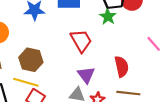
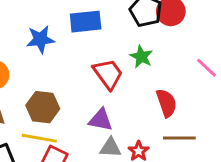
green star: (108, 17) -> (141, 57), moved
purple triangle: (86, 75) -> (101, 120), moved, turned -36

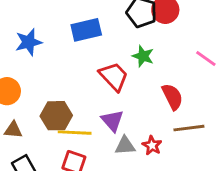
blue star: (40, 39) -> (29, 42), moved
purple triangle: (101, 120) -> (112, 121), turned 45
yellow line: (39, 138) -> (75, 133), moved

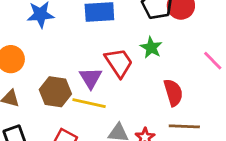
purple triangle: (112, 121) -> (91, 78), moved
yellow line: (75, 133) -> (89, 103), moved

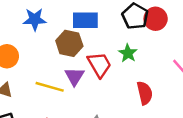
brown hexagon: (55, 92) -> (69, 43), moved
yellow line: (89, 103) -> (50, 87), moved

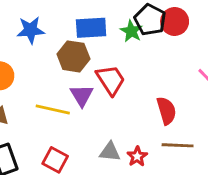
green star: (128, 53) -> (131, 31), moved

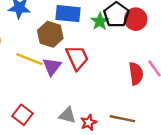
yellow line: (53, 109) -> (30, 59), moved
red semicircle: (166, 111) -> (136, 74), moved

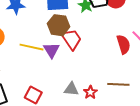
brown hexagon: (50, 34) -> (59, 25), moved

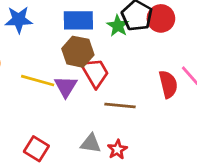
brown line: (118, 84) -> (120, 106), moved

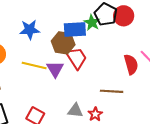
blue star: (19, 20) -> (30, 30), moved
blue rectangle: (78, 20) -> (75, 30), moved
brown line: (120, 106) -> (112, 91), moved

